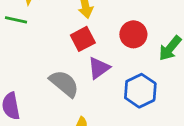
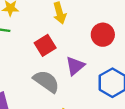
red square: (83, 39) -> (45, 45), moved

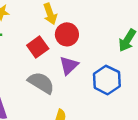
red circle: (103, 35) -> (67, 34), moved

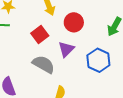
red circle: (67, 34) -> (74, 22), moved

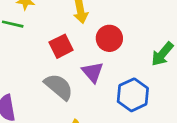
purple triangle: (66, 49) -> (93, 72), turned -36

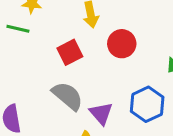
purple triangle: (93, 72) -> (101, 113), moved

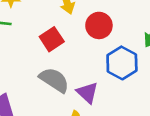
blue hexagon: (147, 104) -> (122, 63), moved

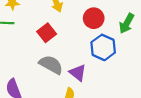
red circle: (99, 25) -> (94, 18), moved

